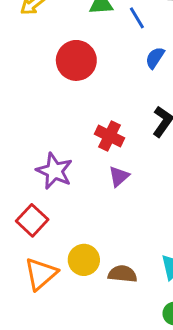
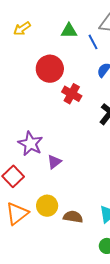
red cross: (109, 136) -> (72, 94), moved
purple triangle: (119, 176) -> (54, 162), moved

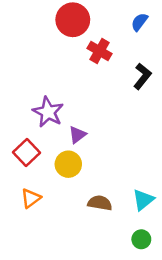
yellow circle: (47, 206) -> (68, 164), moved
orange triangle: (17, 214) -> (31, 198), size x0.7

